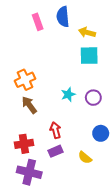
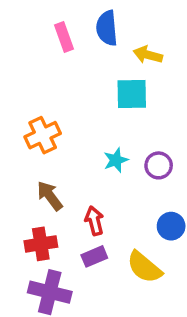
cyan square: (89, 56) -> (132, 94), moved
brown arrow: (29, 105) -> (50, 196), moved
yellow semicircle: (85, 158) -> (144, 267), size x1.5

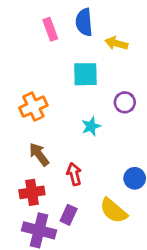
cyan square: (132, 94) -> (85, 74), moved
purple circle: (159, 165) -> (125, 102), moved
purple rectangle: (94, 256) -> (69, 215), moved, turned -42

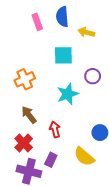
cyan star: (91, 126) -> (68, 94), size x1.5
red cross: (32, 192) -> (24, 143), turned -36

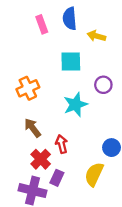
red cross: (24, 143) -> (41, 159), moved
yellow semicircle: (84, 157) -> (94, 174), turned 75

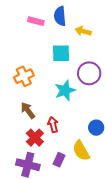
pink rectangle: (42, 24) -> (36, 21), turned -56
purple circle: (103, 85) -> (89, 73), size x1.5
yellow semicircle: (94, 174) -> (81, 151), turned -55
purple rectangle: (57, 178) -> (59, 160), moved

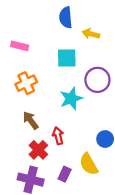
pink rectangle: (36, 21) -> (20, 46), moved

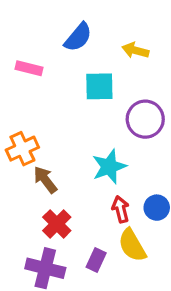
blue semicircle: (66, 17) -> (78, 37), moved, turned -135
orange cross: (26, 83) -> (22, 149), moved
cyan star: (71, 98) -> (109, 167), moved
red arrow: (58, 136) -> (121, 209), moved

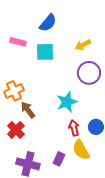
yellow arrow: (135, 50) -> (83, 45), moved, turned -42
cyan square: (99, 86) -> (45, 52), moved
red cross: (57, 224) -> (16, 130), moved

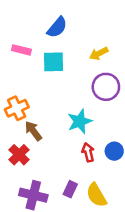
yellow semicircle: (81, 150) -> (96, 195), moved

